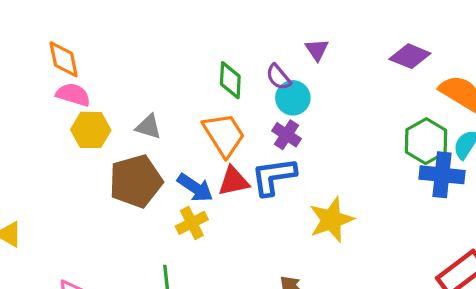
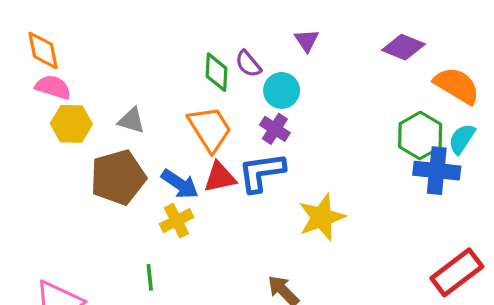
purple semicircle: (278, 77) -> (248, 64), moved

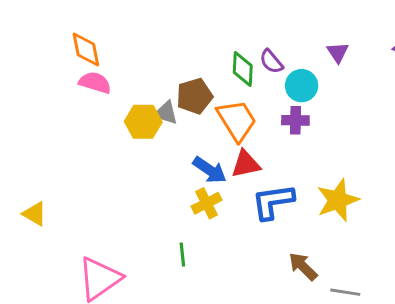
purple triangle: (307, 40) -> (338, 52), moved
yellow hexagon: (71, 124) -> (143, 122), moved
purple cross: (275, 129) -> (295, 120), turned -32
blue L-shape: (262, 172) -> (273, 202), moved
brown pentagon: (118, 177) -> (194, 96), moved, size x0.7

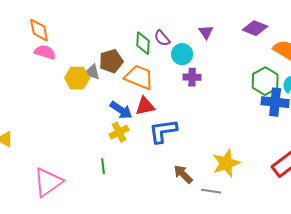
orange trapezoid: (237, 120) -> (139, 77), turned -36
purple cross: (295, 120) -> (192, 77), moved
yellow star: (338, 200) -> (226, 163), moved

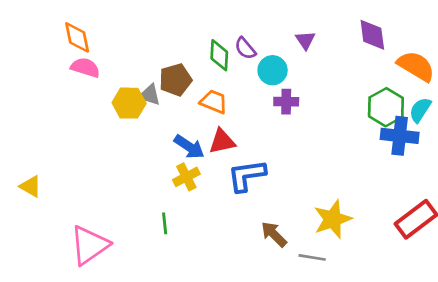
purple diamond: (255, 28) -> (372, 35), turned 60
orange trapezoid: (139, 77) -> (214, 102), size x0.7

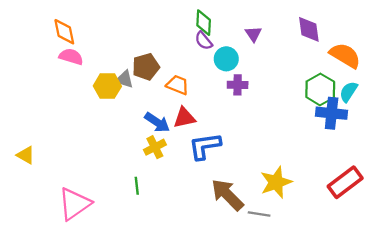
green diamond: (219, 55) -> (204, 23), moved
brown arrow: (274, 234) -> (227, 195), size x1.5

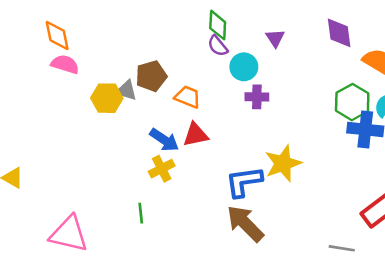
blue L-shape: (205, 146) -> (244, 182), moved
yellow star: (276, 182) -> (283, 163), moved
pink triangle: (75, 204) -> (69, 234), turned 48
gray line: (259, 214) -> (342, 248), moved

